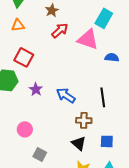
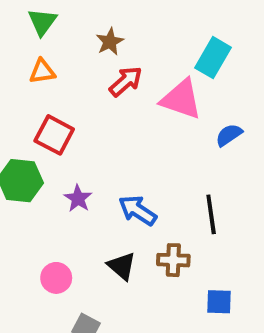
blue semicircle: (112, 57) -> (229, 135), turned -40
black triangle: (79, 143) -> (122, 266), moved

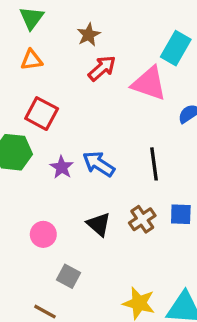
blue arrow: (138, 210) -> (99, 164), moved
black line: (211, 214) -> (154, 164), moved
brown cross: (173, 260) -> (142, 219), turned -36
blue square: (219, 302) -> (181, 214), moved

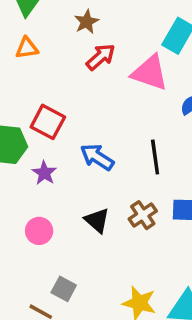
red square: (42, 114) -> (48, 122), moved
purple star: (62, 167) -> (44, 173), moved
gray square: (68, 276) -> (64, 289), moved

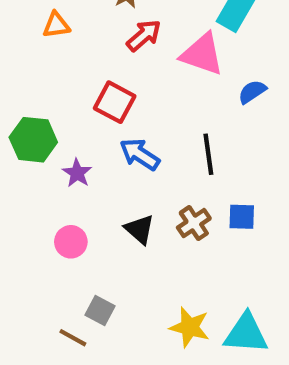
red square: (48, 122) -> (115, 102), moved

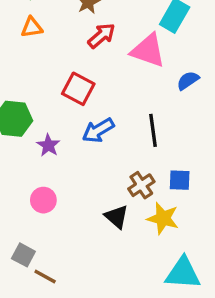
blue arrow: (140, 154) -> (98, 130), turned -64
black triangle: (140, 229) -> (116, 217), moved
gray square: (100, 311) -> (23, 255), moved
yellow star: (190, 327) -> (163, 218), moved

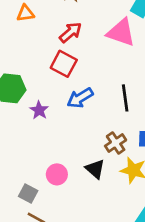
red arrow: (102, 36) -> (71, 32), moved
pink circle: (43, 200) -> (57, 174), moved
gray square: (23, 255) -> (28, 194), moved

